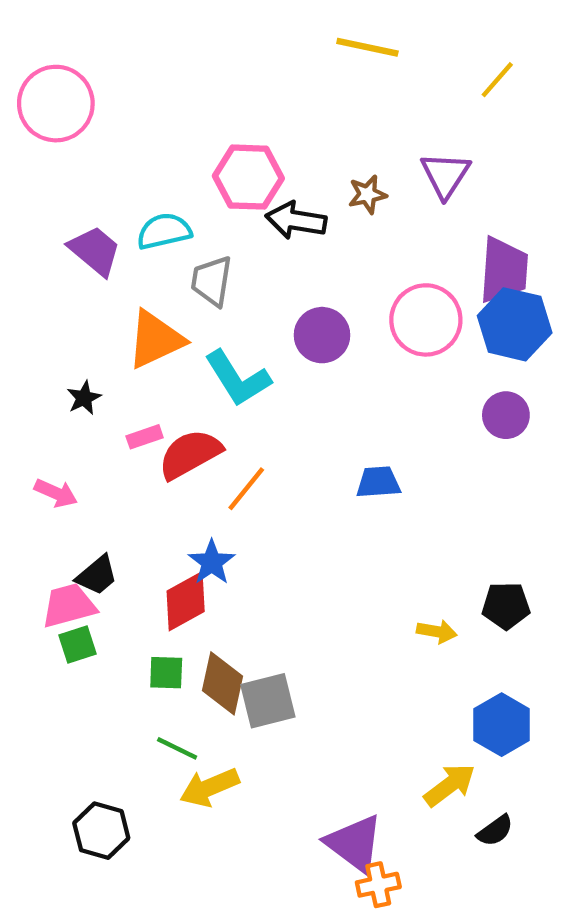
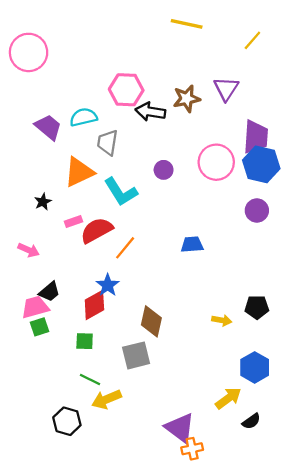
brown star: (367, 194) -> (187, 99), size x1.4
purple circle: (322, 335) -> (164, 170), size x0.7
brown diamond: (222, 683) -> (151, 321), moved
black hexagon: (101, 831) -> (67, 421), moved

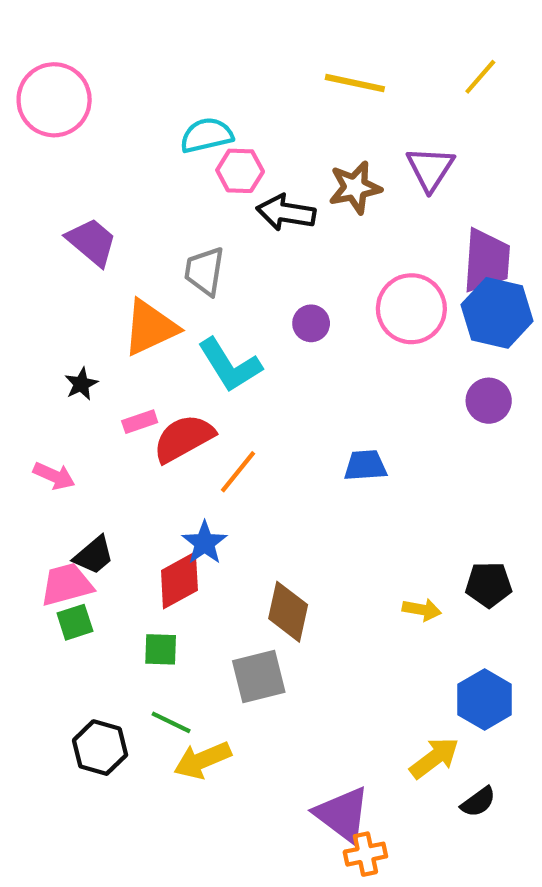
yellow line: (187, 24) -> (355, 83), moved
pink hexagon: (126, 90) -> (240, 171), size x0.7
cyan semicircle: (83, 117) -> (207, 135), moved
black hexagon: (67, 421) -> (100, 748), moved

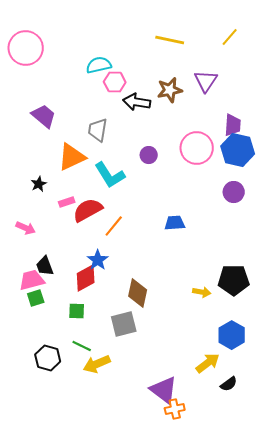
purple trapezoid: (487, 261) -> (233, 125), size x0.7
black trapezoid: (94, 555) -> (45, 266), turned 110
black pentagon: (489, 585) -> (234, 280), size x1.4

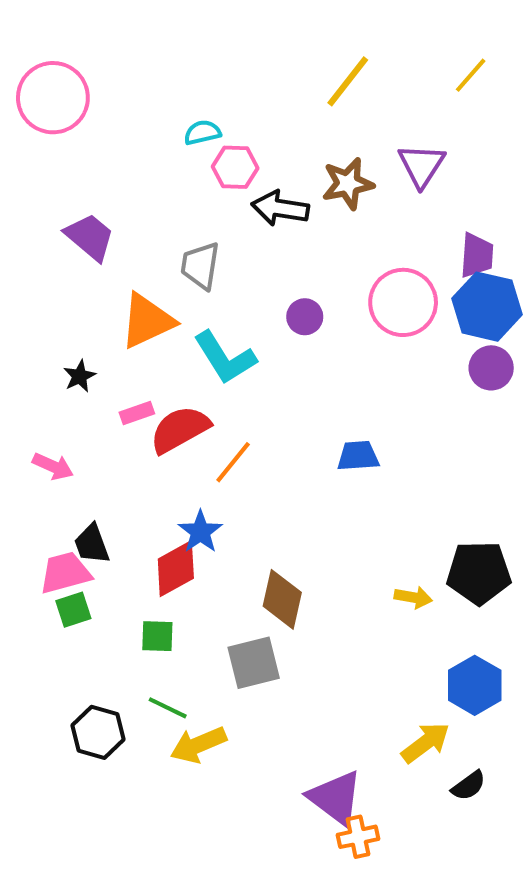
yellow line: (170, 40) -> (348, 81), turned -64
cyan semicircle: (99, 65) -> (202, 132), size x0.7
purple circle: (234, 192) -> (491, 368), moved

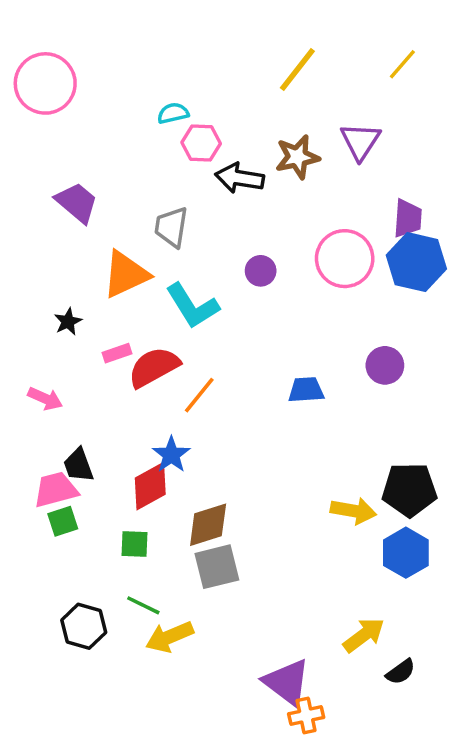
purple circle: (491, 368) -> (385, 365), moved
yellow arrow: (413, 597) -> (353, 511), size x1.4
brown diamond: (282, 599) -> (208, 525), moved, turned 60
blue hexagon: (475, 685) -> (406, 553), moved

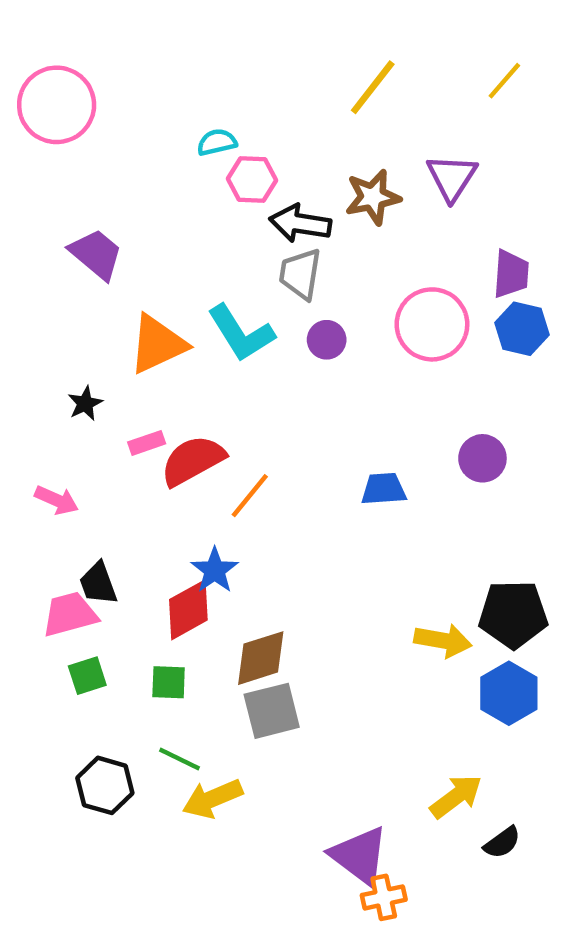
gray trapezoid: (171, 227) -> (300, 274), moved
blue hexagon: (416, 262) -> (522, 329), size x0.7
cyan L-shape: (192, 306) -> (241, 333), moved
green square: (63, 521) -> (87, 676), moved

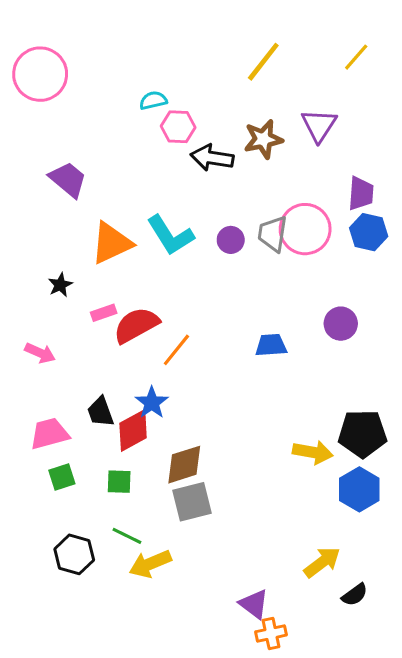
gray trapezoid: (300, 274) -> (273, 234), moved
black trapezoid: (98, 583) -> (101, 412), moved
purple triangle: (360, 856) -> (254, 604), size x0.7

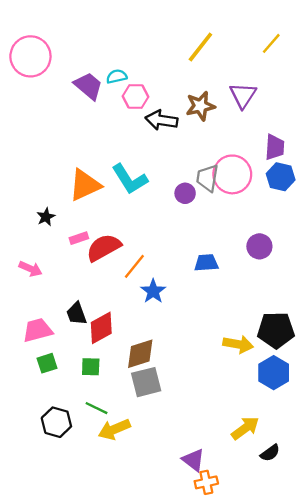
purple trapezoid: (68, 179) -> (88, 86), moved
purple circle: (231, 240) -> (185, 193), moved
blue star: (152, 403) -> (153, 291), moved

